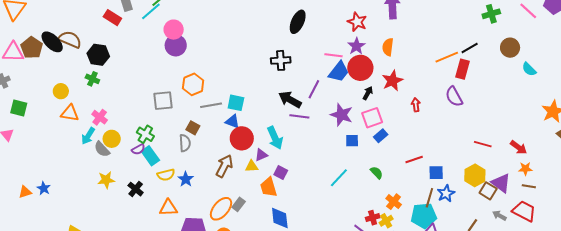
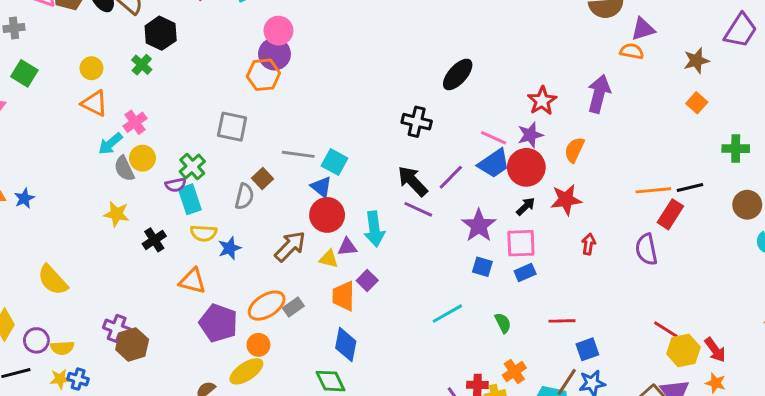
orange hexagon: (193, 84) -> (263, 75), moved
blue square: (436, 173) -> (587, 349), turned -35
yellow hexagon: (475, 175) -> (683, 350), moved

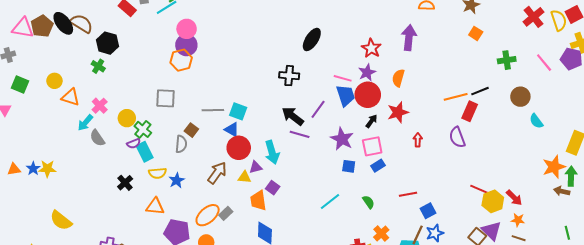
yellow circle: (91, 68) -> (54, 81), moved
yellow circle: (142, 158) -> (127, 118), moved
blue trapezoid: (494, 163) -> (346, 96), turned -65
yellow star: (116, 214) -> (47, 169), moved

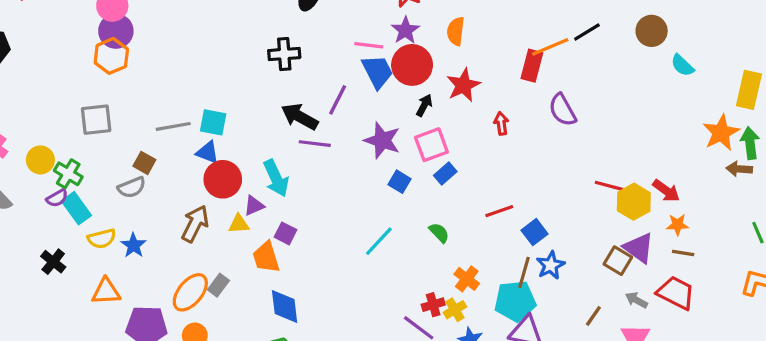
red rectangle: (470, 111) -> (532, 66), moved
gray semicircle: (181, 144) -> (132, 187), turned 72
blue square: (349, 166) -> (399, 182), turned 32

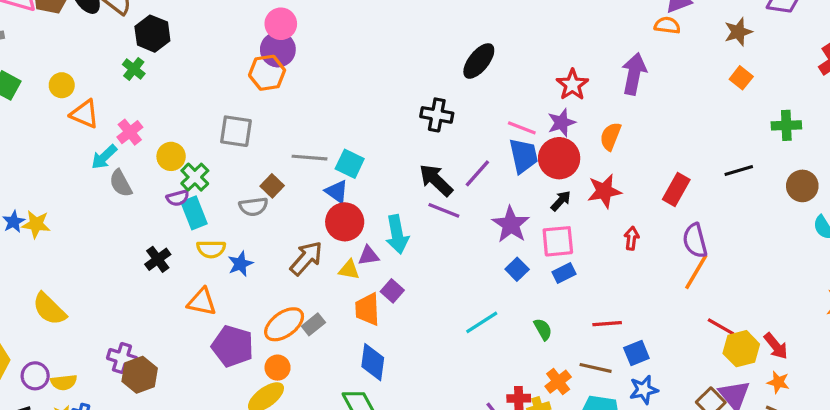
orange line: (550, 47) -> (696, 272), moved, turned -51
brown line: (524, 272) -> (596, 368), moved, turned 72

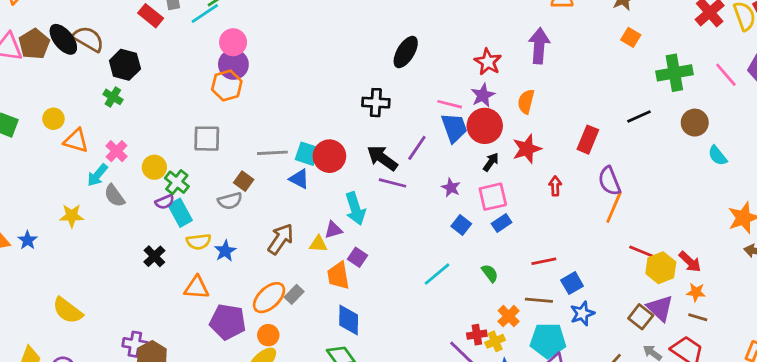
green cross: (786, 125) -> (674, 73), size x1.4
red circle: (345, 222) -> (329, 156), moved
yellow star: (36, 224) -> (72, 216), moved
purple star: (511, 224) -> (451, 188), size x0.6

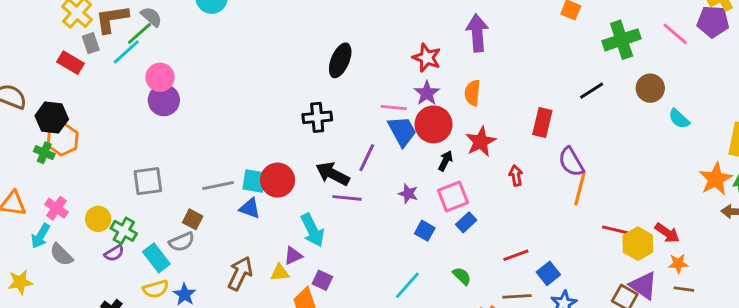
orange hexagon: (227, 85) -> (63, 139), moved
cyan rectangle: (180, 213) -> (156, 258), moved

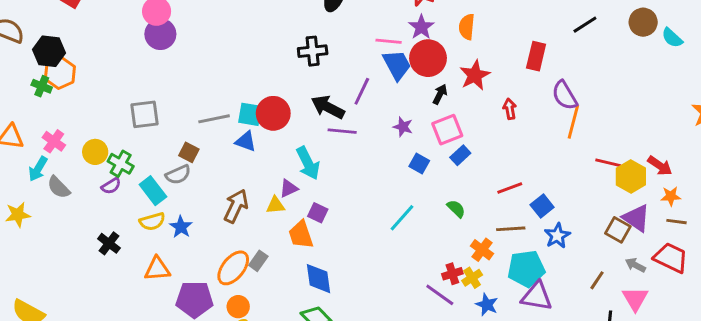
cyan semicircle: (679, 119) -> (672, 38), moved

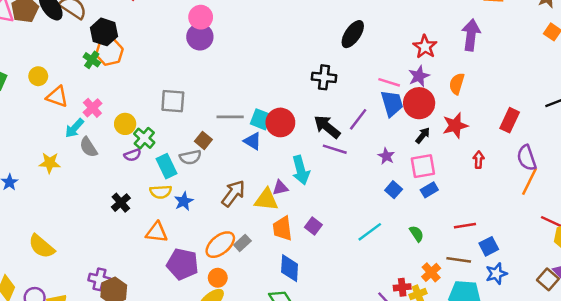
yellow triangle: (275, 205) -> (266, 200), size x1.5
purple square: (318, 213) -> (313, 226), moved

